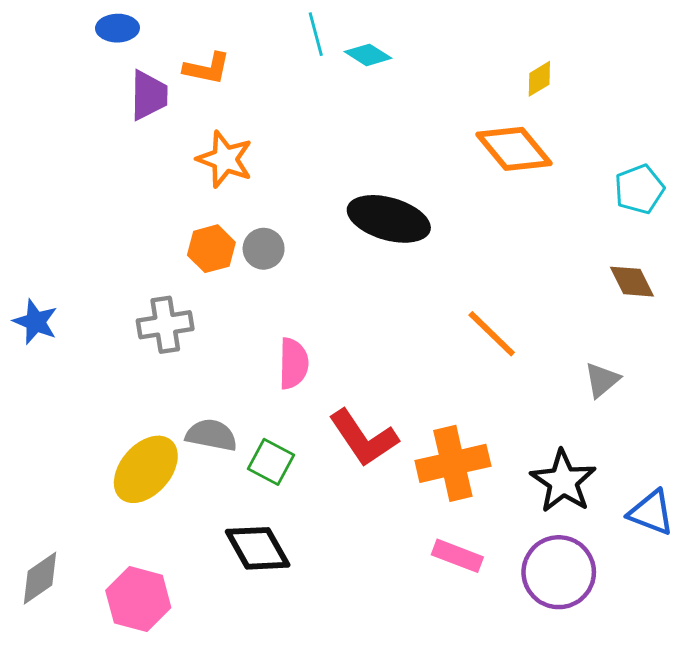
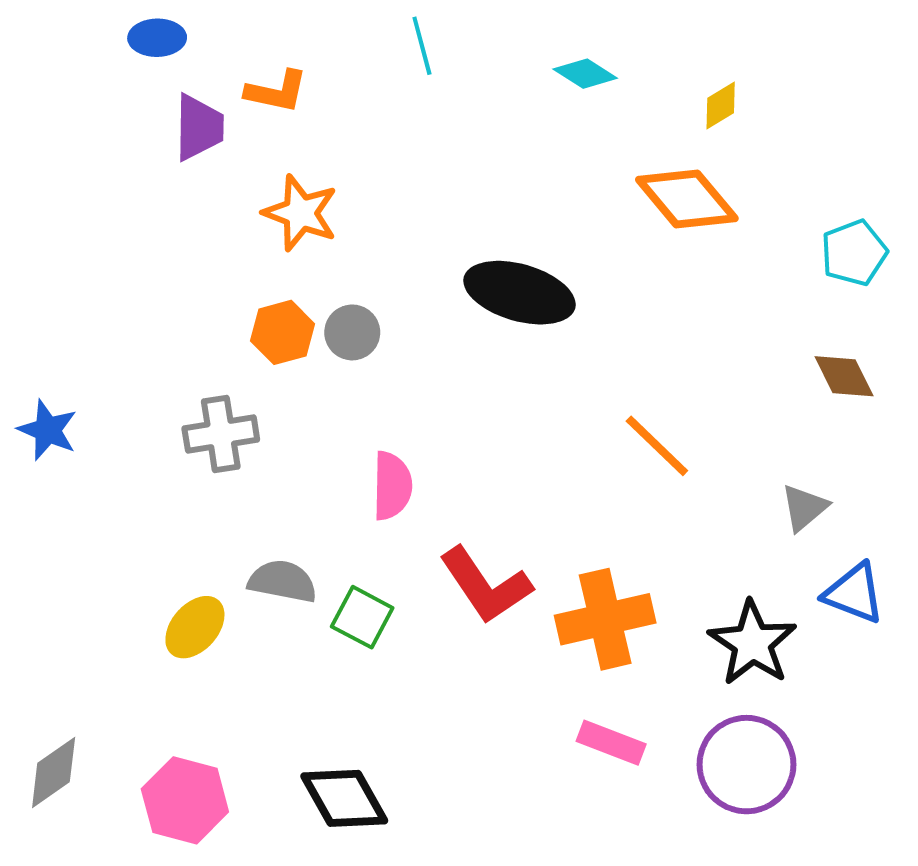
cyan diamond: (368, 55) -> (585, 74), moved
yellow ellipse: (146, 469) -> (195, 627), size x0.7
blue triangle: (651, 513) -> (854, 593), moved
black diamond: (258, 548) -> (344, 798), moved

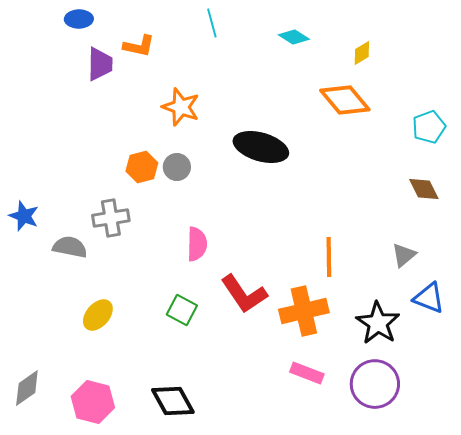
orange star: (300, 213) -> (181, 107), moved
orange line: (657, 446) -> (329, 257), moved, turned 45
gray semicircle: (283, 581) -> (70, 247), moved

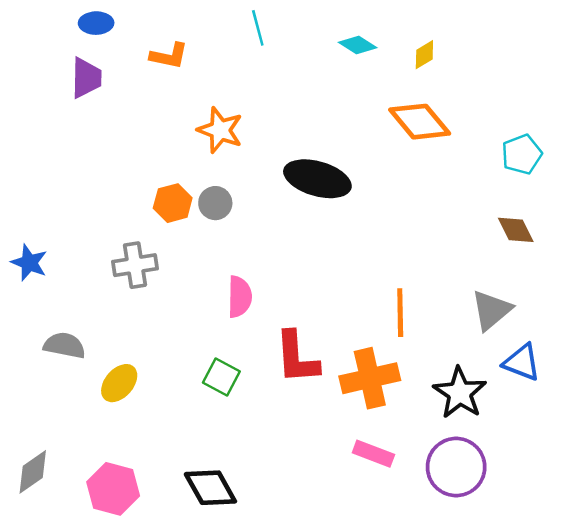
yellow diamond: (362, 53) -> (424, 55), moved
purple trapezoid: (100, 64) -> (86, 78), moved
gray semicircle: (70, 247) -> (64, 345), moved
gray triangle: (404, 255) -> (491, 310), size x1.4
red L-shape: (244, 294) -> (297, 358), turned 30

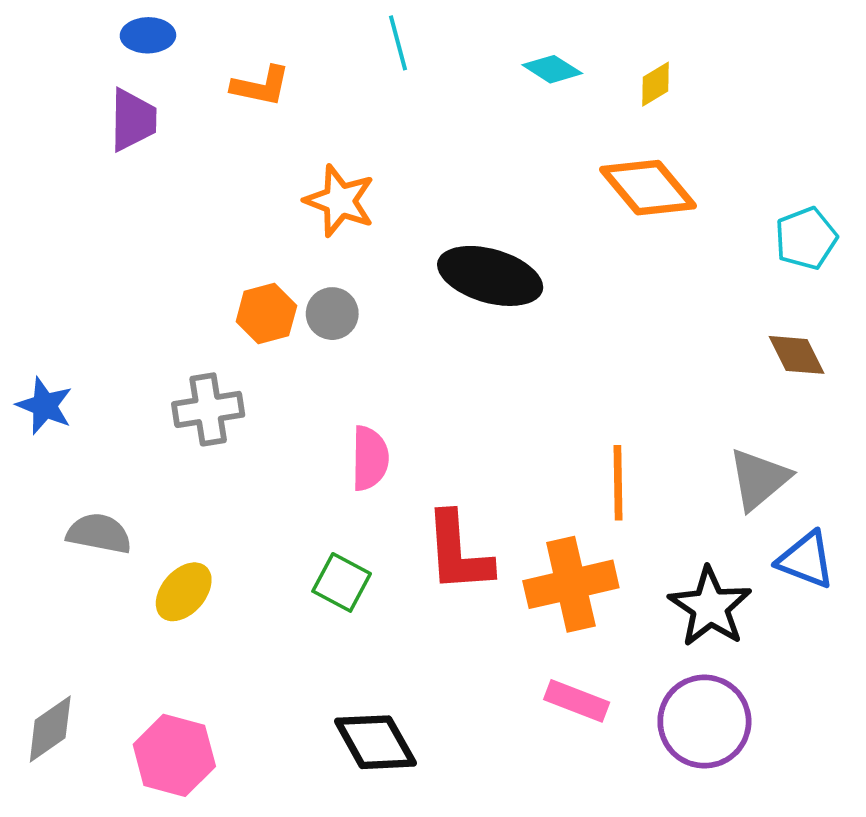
black diamond: (210, 488) -> (375, 742), moved

